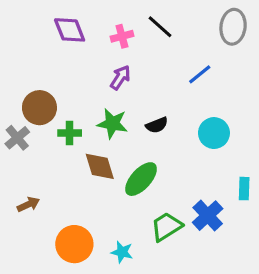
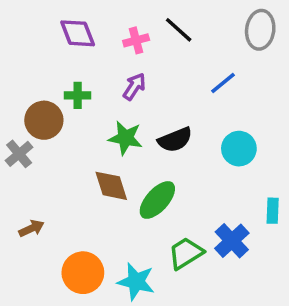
black semicircle: (157, 125) -> (175, 140), size x1.4
green cross: (70, 133) -> (78, 95), moved
cyan star: (122, 252) -> (136, 282), size x1.5

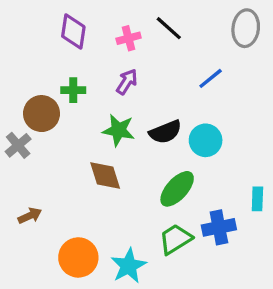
purple diamond: (78, 33) -> (73, 32), turned 30
cyan circle: (239, 149) -> (206, 140), moved
green ellipse: (157, 200) -> (177, 189), moved
blue cross: (232, 241) -> (219, 227), turned 32
cyan star: (136, 282) -> (129, 266), turned 30

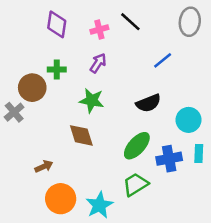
black semicircle: (165, 132) -> (148, 103), moved
cyan circle: (206, 140) -> (188, 120), moved
brown arrow: (30, 216) -> (44, 166), moved
blue cross: (219, 227) -> (169, 159), moved

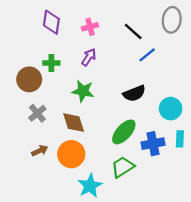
black line: (130, 22) -> (133, 31), moved
gray cross: (14, 112) -> (37, 113), moved
orange circle: (61, 199) -> (71, 154), moved

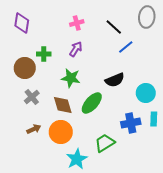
purple diamond: (51, 22) -> (22, 23), moved
green ellipse: (124, 132) -> (92, 103), moved

